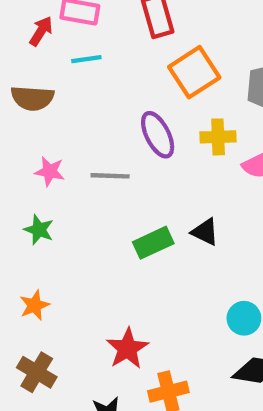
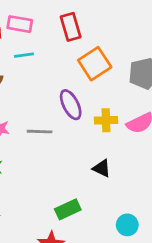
yellow cross: (218, 137) -> (106, 120), moved
green rectangle: (153, 243) -> (68, 209), moved

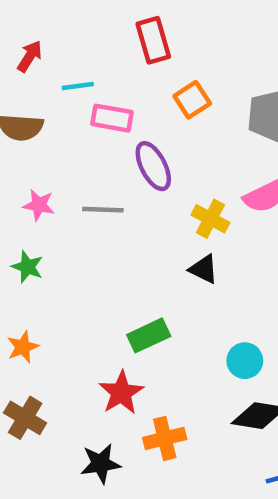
pink rectangle: (20, 24) -> (112, 118), moved
orange square: (95, 64) -> (192, 100), size x0.7
yellow cross: (106, 120) -> (210, 219), moved, turned 30

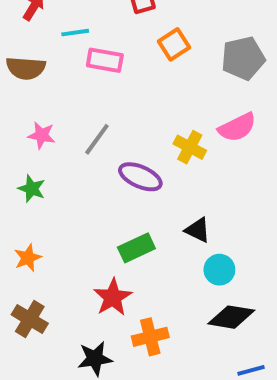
purple ellipse: (153, 166) -> (140, 177), moved, turned -39
gray line: (103, 210) -> (97, 139), turned -56
black triangle: (204, 269) -> (198, 230), moved

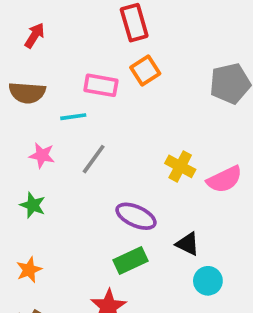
cyan line: (75, 33) -> (73, 117), moved
orange square: (174, 44) -> (145, 71), moved
pink semicircle: (237, 127) -> (225, 179), moved
purple ellipse: (140, 177) -> (136, 216), moved

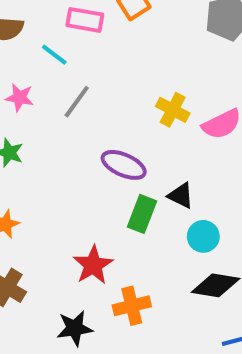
cyan line: (73, 117) -> (54, 55), turned 45
green rectangle: (130, 261) -> (142, 214), moved, turned -44

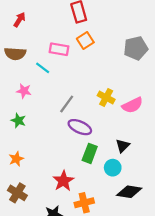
gray line: (77, 102) -> (67, 104), moved
black triangle: (181, 196) -> (123, 146), moved, turned 48
cyan circle: (203, 236) -> (113, 168), moved

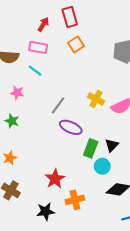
red arrow: (20, 20) -> (43, 24), moved
pink rectangle: (59, 49) -> (38, 47), moved
green rectangle: (90, 153) -> (91, 148), moved

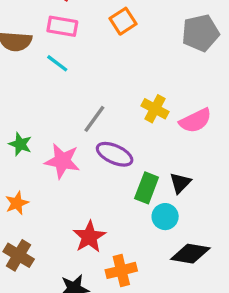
pink star: (17, 93) -> (62, 161), moved, size x1.5

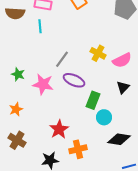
cyan line: (57, 63) -> (40, 26), turned 48
black triangle: (180, 183) -> (123, 87), moved

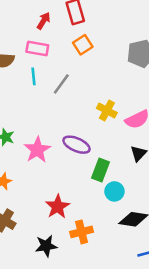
gray line: (62, 59) -> (61, 84), moved
pink star: (43, 84) -> (37, 150), turned 30

